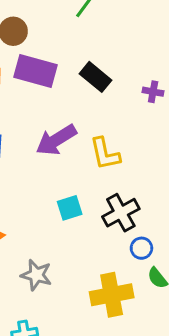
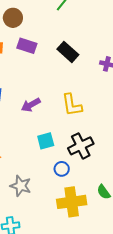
purple rectangle: (35, 71) -> (27, 46), size x0.7
purple arrow: (56, 140) -> (31, 105), moved, size x0.7
blue circle: (141, 248) -> (62, 169), moved

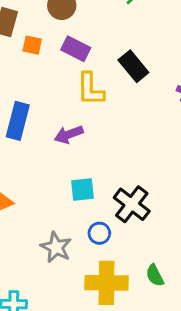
yellow L-shape: (72, 105) -> (90, 89), moved
black cross: (81, 146) -> (132, 204), turned -35
gray star: (21, 186) -> (56, 247), moved

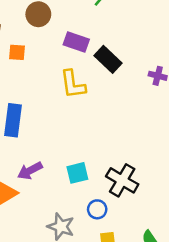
purple rectangle: (76, 49) -> (76, 42), moved
purple arrow: (69, 134) -> (30, 171), moved

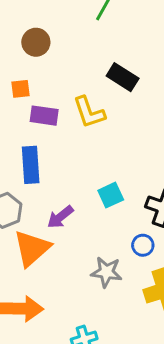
purple rectangle: (76, 42) -> (44, 116), moved
cyan square: (77, 173) -> (111, 195), moved

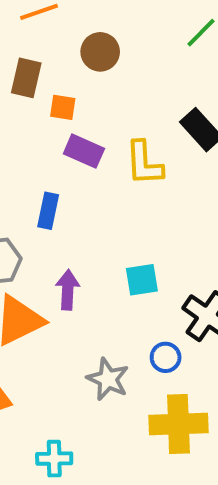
blue rectangle: (31, 165) -> (48, 211), size x0.7
purple arrow: (60, 217) -> (68, 290), turned 116

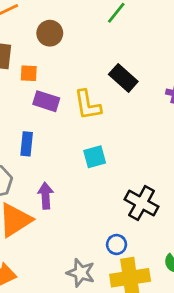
cyan square: (142, 280) -> (95, 157), moved
blue circle: (166, 357) -> (117, 244), moved
gray star: (108, 379) -> (81, 273), moved

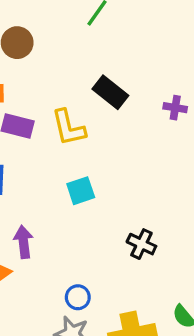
black cross: (142, 203) -> (141, 244), size x0.7
blue circle: (117, 244) -> (78, 297), moved

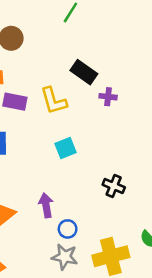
purple cross: (175, 108) -> (108, 97), moved
purple arrow: (23, 242) -> (46, 205), moved

